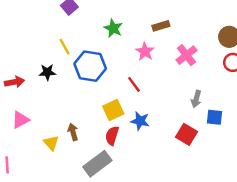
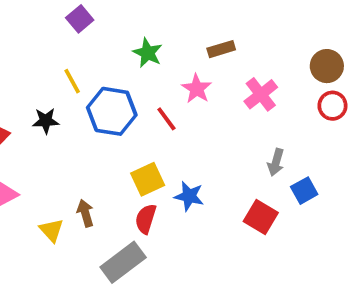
red line: (134, 84) -> (166, 119), moved
blue square: (215, 117) -> (304, 191), turned -35

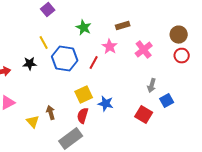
red line: (166, 119) -> (94, 63), turned 64

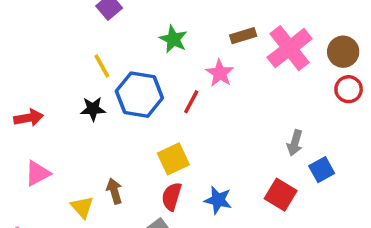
pink cross: (144, 50) -> (290, 48), moved, size x1.4
black star: (30, 64) -> (93, 109), moved
blue star: (106, 104) -> (218, 200), moved

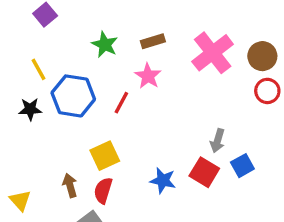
brown rectangle: (243, 36) -> (153, 41), moved
brown arrow: (114, 191) -> (70, 185), moved
red square: (281, 195) -> (204, 172), moved
blue star: (218, 200) -> (163, 181), moved

